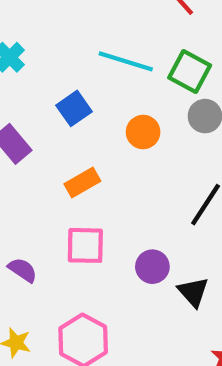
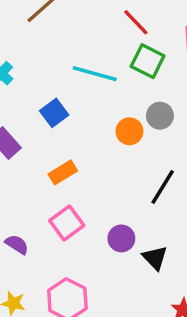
green square: (190, 71) -> (148, 61), moved
orange circle: (143, 132) -> (129, 131), moved
pink square: (85, 245) -> (67, 223), turned -36

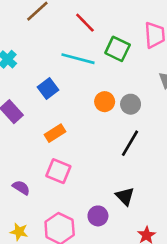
red line: (136, 22) -> (85, 23), moved
gray circle: (160, 116) -> (131, 104), moved
pink square: (67, 223) -> (58, 171), turned -30
purple circle: (121, 238) -> (98, 216), moved

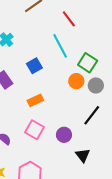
green square: (118, 49) -> (88, 63), moved
cyan line: (78, 59) -> (60, 46), turned 40
purple circle: (98, 216) -> (64, 135), moved

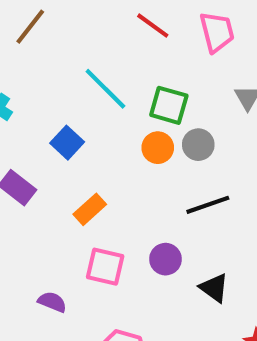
red line: (69, 19) -> (153, 26), moved
black line: (92, 115) -> (208, 205), turned 50

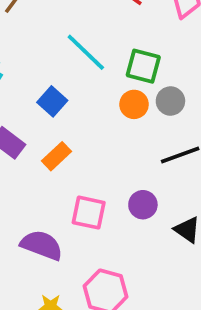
orange rectangle: (90, 209) -> (57, 156), moved
purple semicircle: (52, 302) -> (42, 245), size x1.6

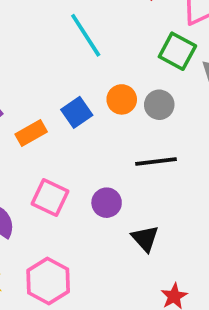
green square: (143, 66) -> (177, 51), moved
blue square: (52, 101) -> (77, 112), moved

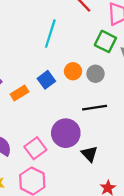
cyan line: (86, 35) -> (50, 34), turned 52
pink square: (50, 197) -> (35, 148), moved, turned 30
purple circle: (107, 203) -> (66, 133), size x1.6

